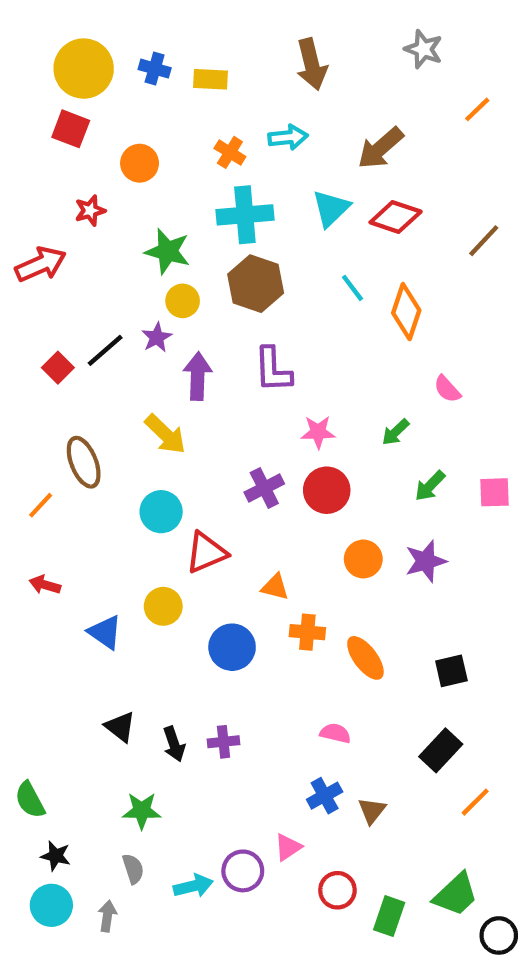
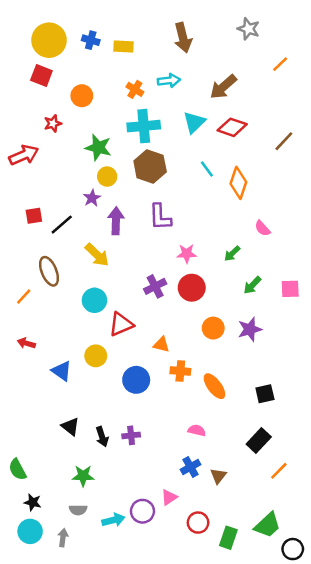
black line: (105, 350) -> (62, 225), moved
red square: (58, 368) -> (34, 216), turned 36
gray semicircle: (133, 869) -> (78, 510), turned 108

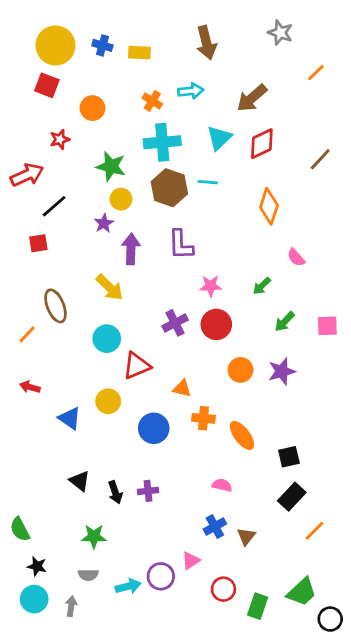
red diamond: (232, 127) -> (262, 144), turned -44
cyan line: (207, 169) -> (208, 182), moved, turned -48
black line: (62, 225) -> (54, 206), moved
black square: (265, 394) -> (289, 457), moved

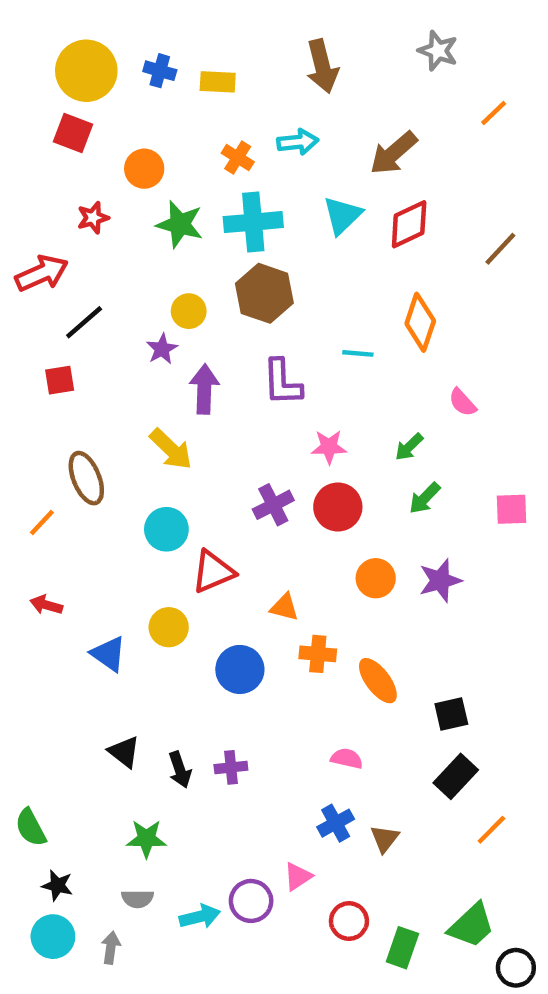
green star: (111, 166) -> (180, 224), moved
cyan line: (208, 182) -> (358, 353), moved
green arrow: (285, 322) -> (425, 498), moved

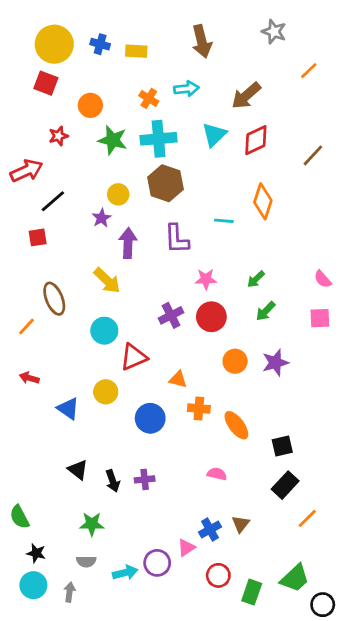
pink semicircle: (462, 402) -> (323, 279), moved
blue cross: (336, 823) -> (210, 530), moved

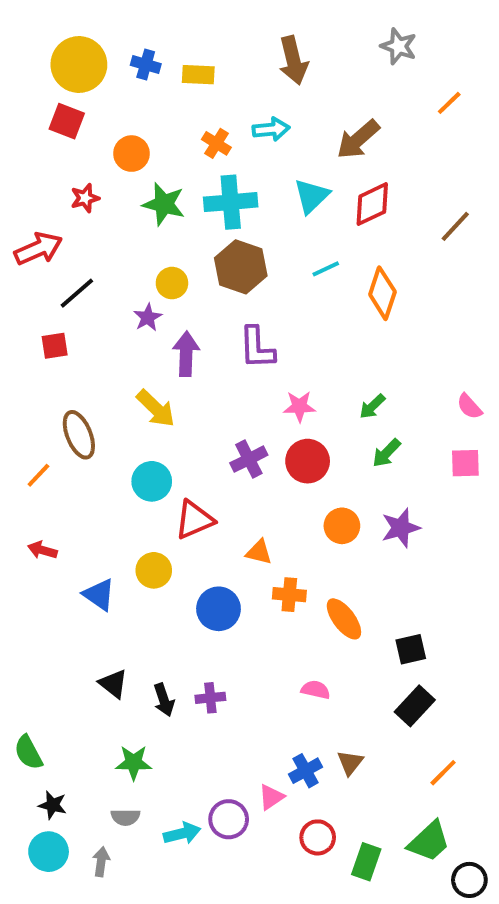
cyan line: (224, 221) -> (326, 269), moved, turned -30
orange line: (307, 518) -> (443, 773), moved

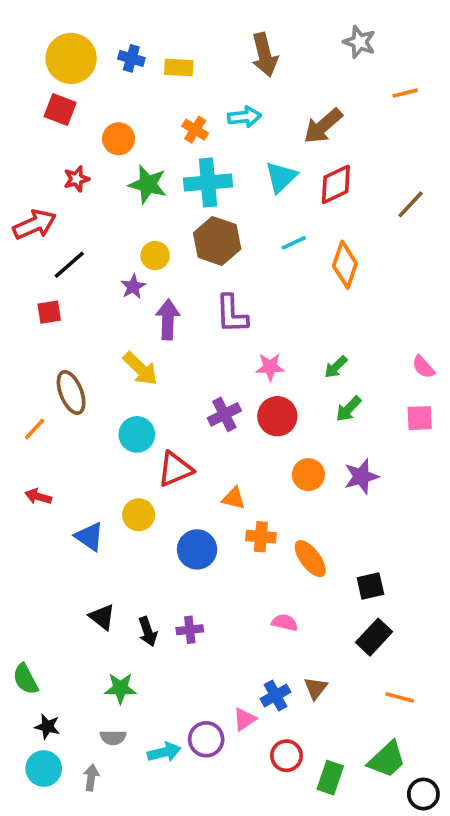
orange line: (449, 103) -> (405, 93), turned 30
orange line: (443, 773) -> (400, 697), turned 60

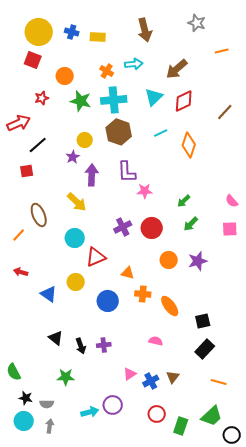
pink star: (270, 367) -> (145, 191), moved
pink triangle: (244, 719) -> (130, 374), moved
gray semicircle: (113, 737) -> (47, 404), moved

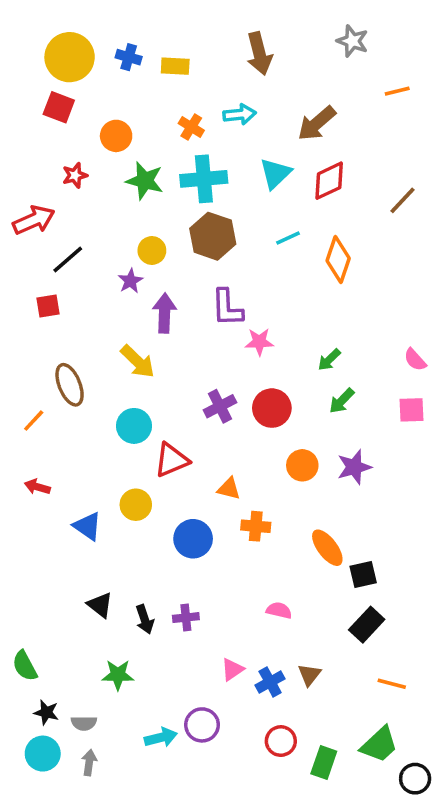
orange ellipse: (170, 306) -> (327, 548), moved

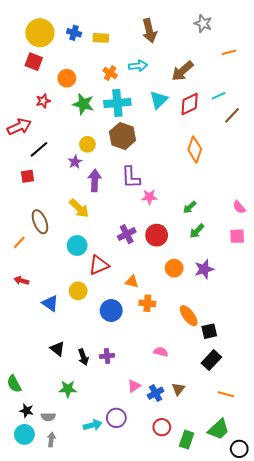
cyan line: (288, 238) -> (219, 96), moved

